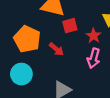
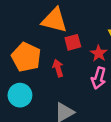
red arrow: (56, 49) -> (58, 68), turned -147

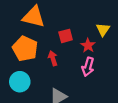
orange triangle: (54, 20) -> (34, 17), moved

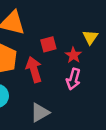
red arrow: (53, 58) -> (34, 69), size x1.5

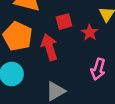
pink arrow: (73, 79) -> (98, 69), moved

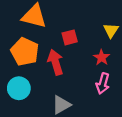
red star: (90, 33) -> (102, 58), moved

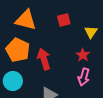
red square: (70, 37) -> (64, 20), moved

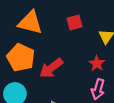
red arrow: (44, 59) -> (51, 68), turned -110

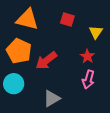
red square: (75, 23) -> (67, 19), turned 32

